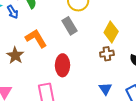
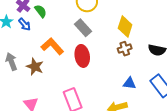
red ellipse: (62, 65) -> (82, 56), moved
blue triangle: (105, 89) -> (129, 83), turned -40

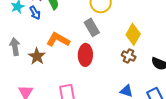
orange L-shape: (52, 46) -> (58, 40), turned -30
brown cross: (125, 49) -> (129, 56), turned 32

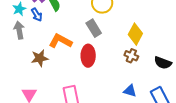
gray arrow: (15, 47) -> (19, 30), moved
brown star: (37, 56) -> (40, 58), turned 30

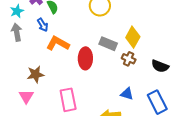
blue arrow: (37, 15) -> (43, 25), moved
gray rectangle: (94, 28) -> (108, 44), moved, turned -36
brown star: (40, 58) -> (35, 74), moved

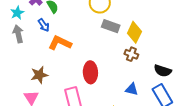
gray rectangle: (108, 44) -> (111, 26), moved
red ellipse: (85, 58) -> (90, 72), moved
black semicircle: (160, 66) -> (163, 71), moved

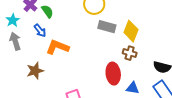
red ellipse: (90, 72) -> (113, 74), moved
brown star: (39, 75) -> (35, 71), moved

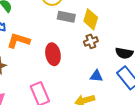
brown cross: (130, 53) -> (91, 41), turned -32
red ellipse: (113, 74) -> (53, 54), moved

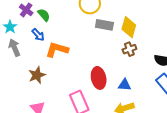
red ellipse: (53, 54) -> (99, 78), moved
blue triangle: (96, 76) -> (125, 85), moved

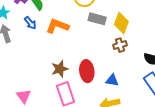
orange L-shape: (57, 50) -> (57, 26), moved
brown star: (37, 75) -> (60, 69), moved

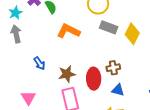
blue arrow: (30, 23) -> (39, 63), moved
brown cross: (120, 45) -> (113, 68), moved

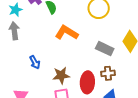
gray rectangle: (109, 27) -> (105, 49), moved

